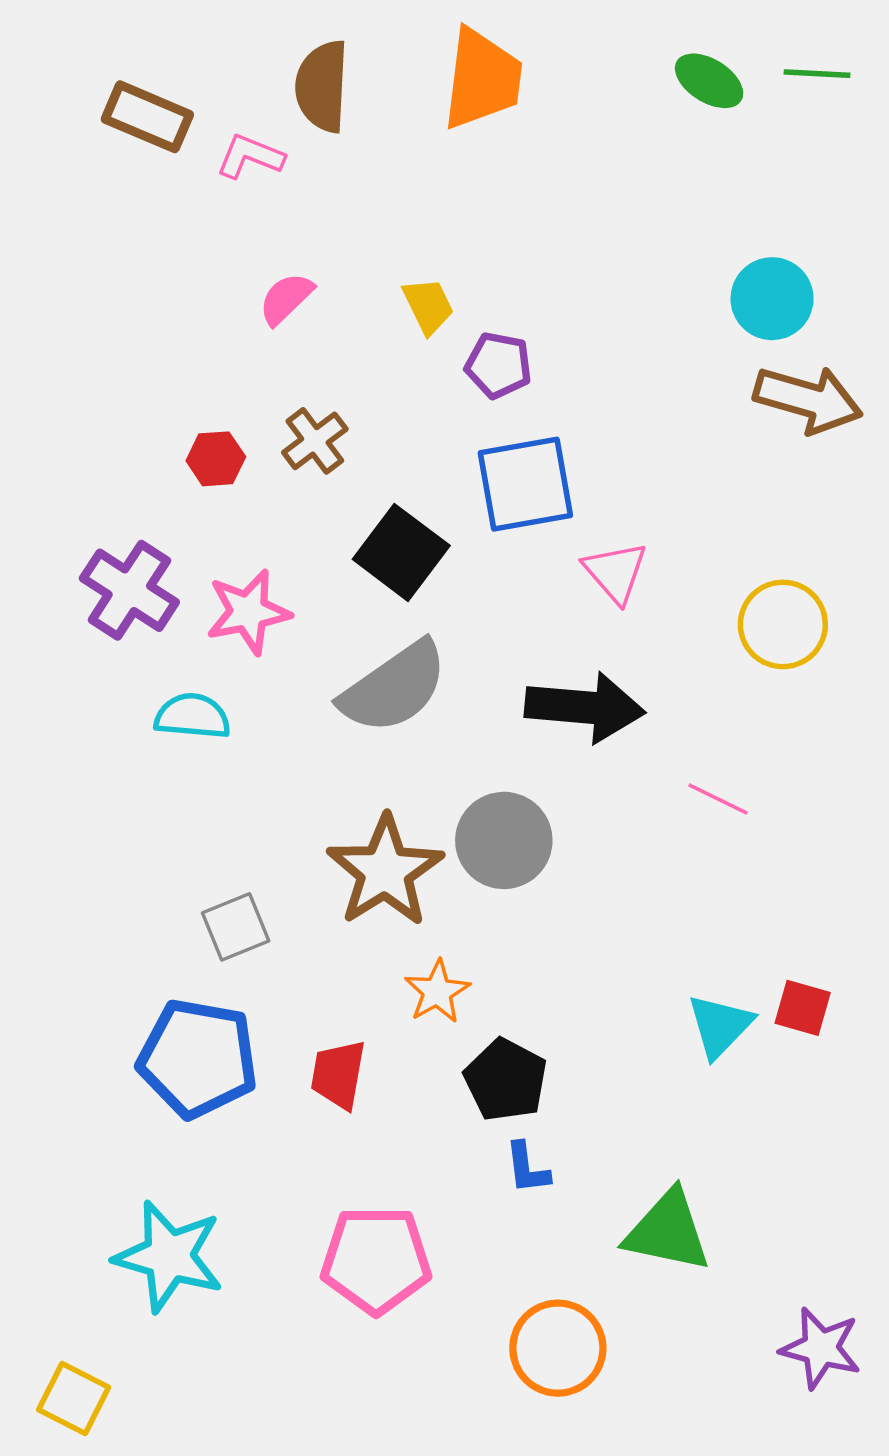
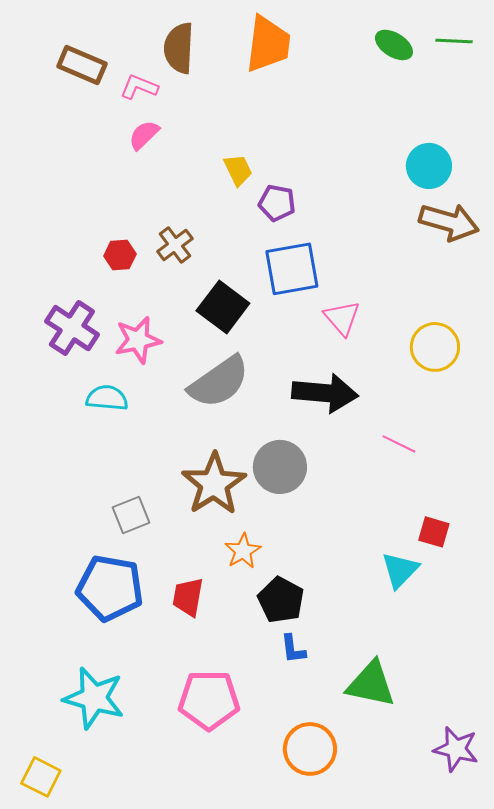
pink semicircle: (286, 299) -> (144, 135), moved
red square: (803, 1008) -> (434, 532), moved

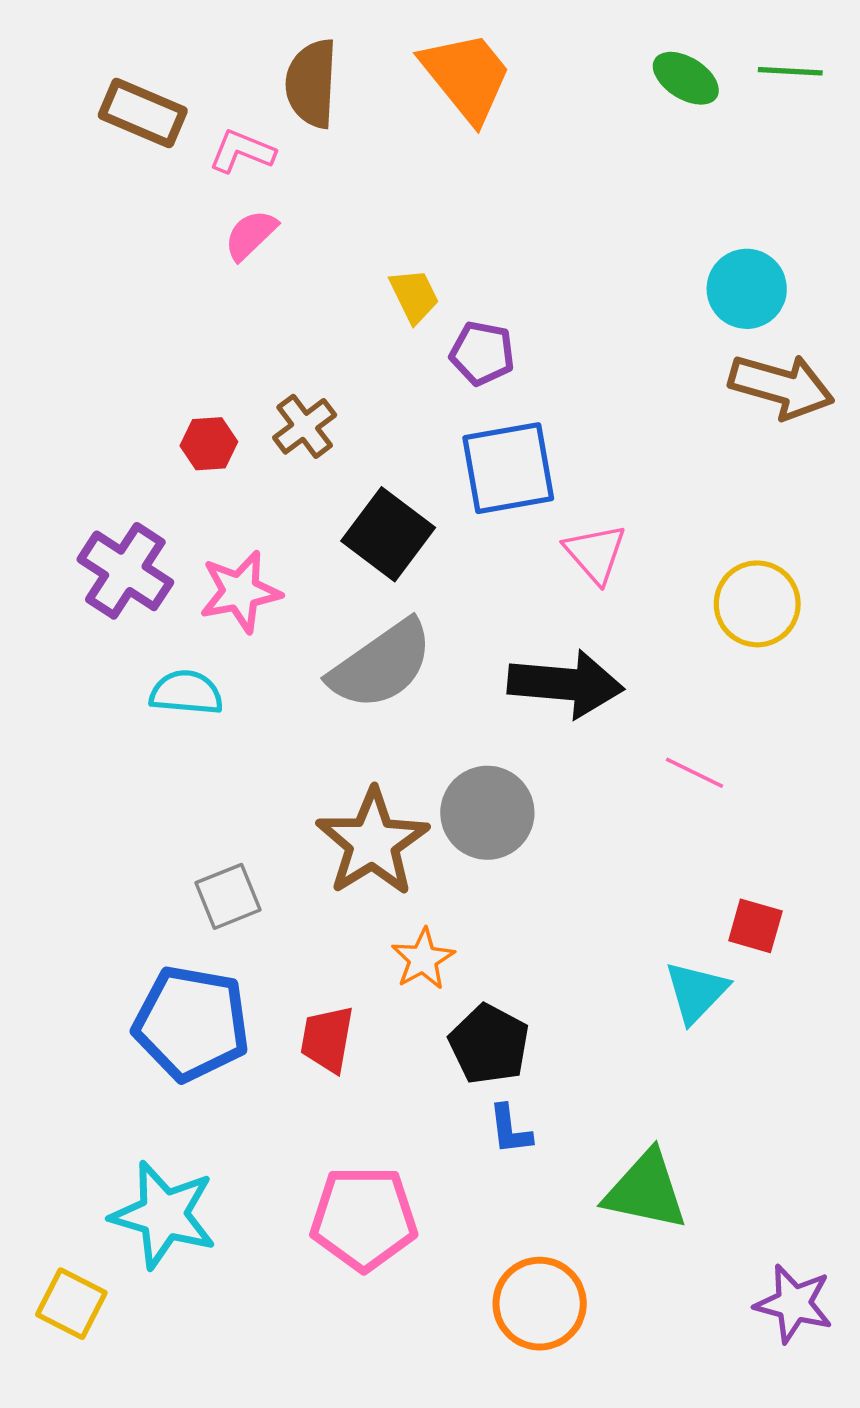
orange trapezoid: (268, 44) -> (466, 76), turned -46
yellow square: (41, 777) -> (71, 1304), moved

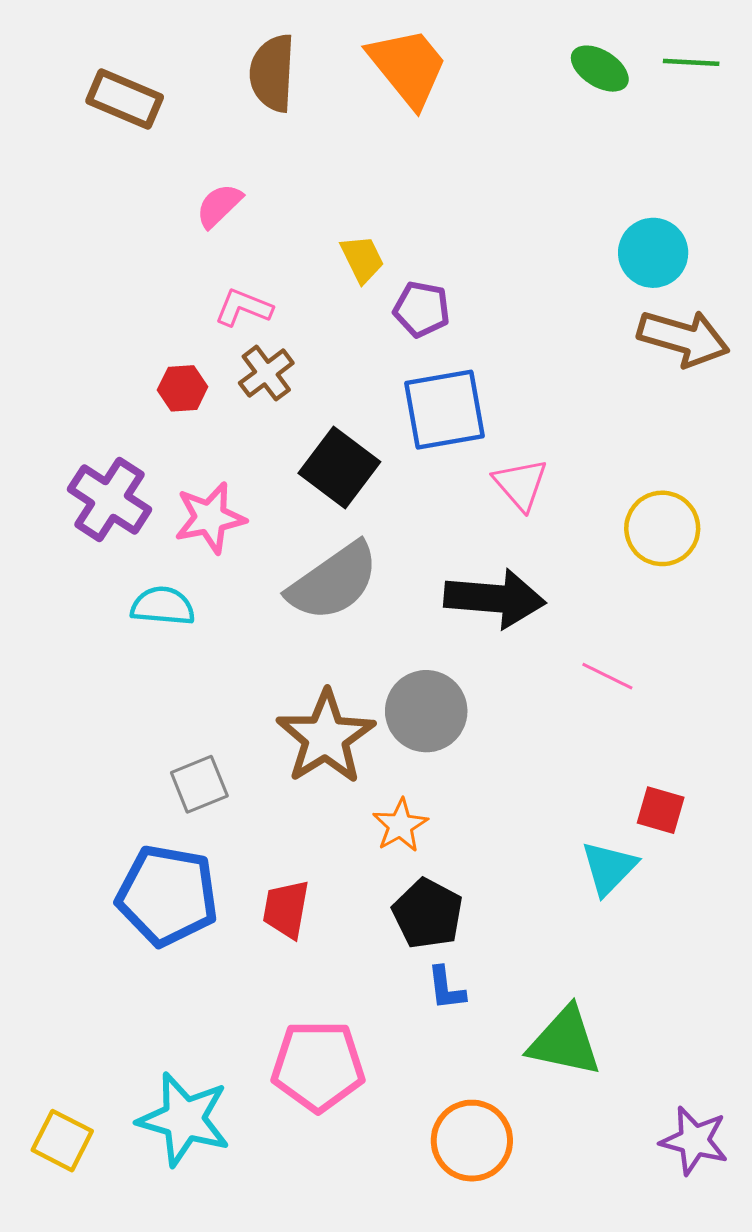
pink L-shape: (242, 151) -> (243, 308), moved
orange star: (423, 959) -> (400, 825), moved
cyan star: (164, 1215) -> (184, 1119), moved

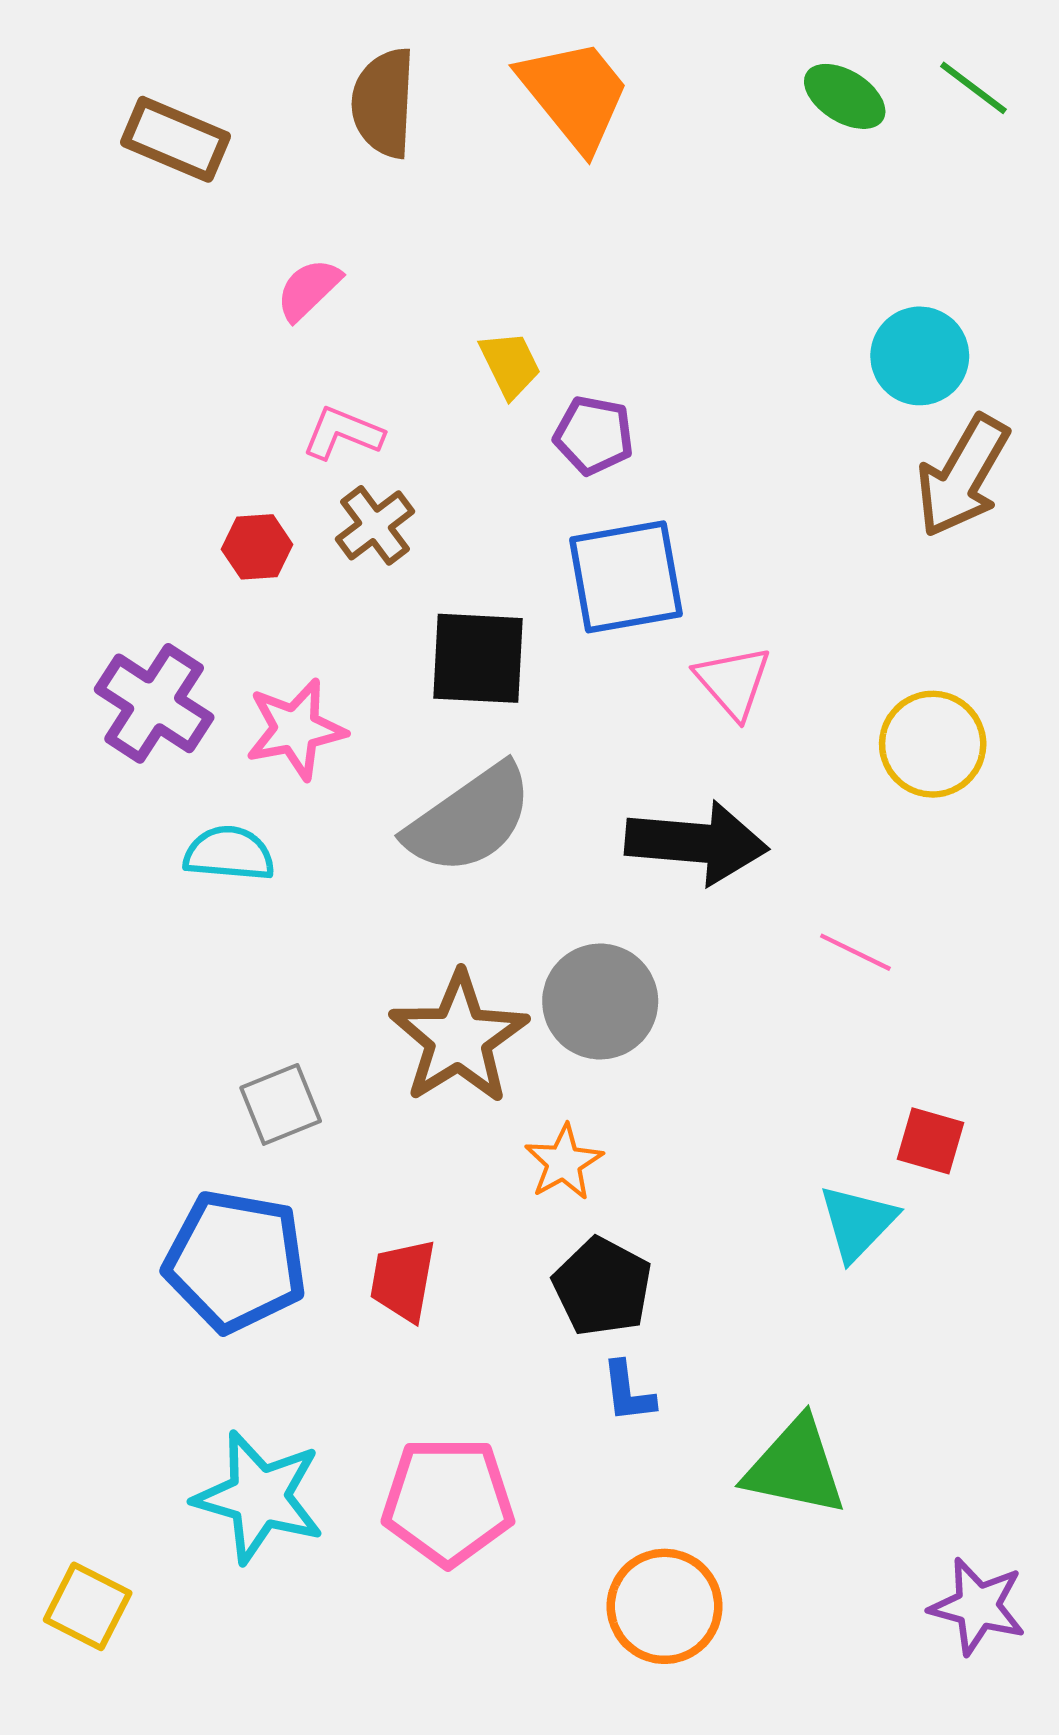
green line: (691, 62) -> (973, 88), turned 34
brown arrow: (684, 338) -> (963, 476), turned 104
black square: (339, 467) -> (478, 658), turned -34
cyan star: (184, 1119) -> (259, 1497), moved

